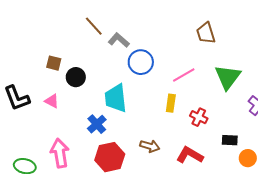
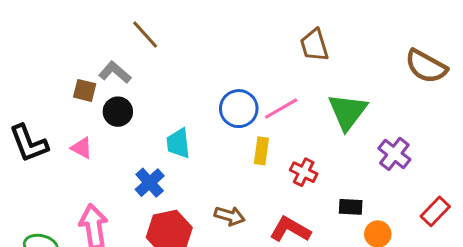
gray L-shape: (119, 40) -> (115, 72), moved
blue circle: (141, 62) -> (239, 109), moved
cyan trapezoid: (116, 98) -> (178, 143), size x0.7

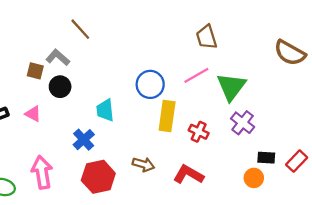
pink line: (281, 109) -> (196, 75), moved
yellow rectangle: (261, 151) -> (167, 116), size x1.5
purple cross: (394, 154) -> (243, 123), moved
black rectangle: (351, 207) -> (266, 158), moved

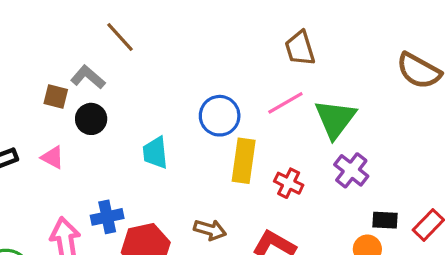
blue cross: (84, 140) -> (107, 217), moved, turned 30

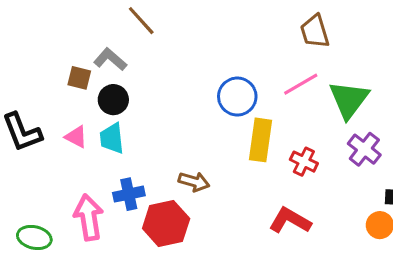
cyan trapezoid: (155, 153) -> (112, 138), moved
brown arrow: (210, 230) -> (194, 182), moved

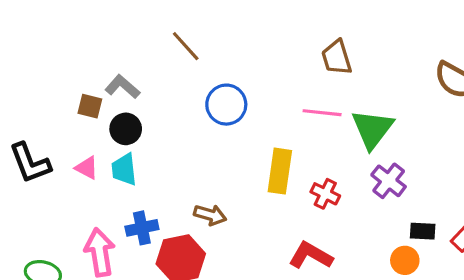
brown line: (141, 21) -> (186, 46), moved
pink line: (301, 84) -> (322, 113), turned 36
blue circle: (237, 97) -> (226, 105), moved

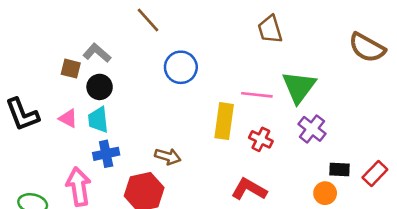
pink line: (322, 113) -> (257, 95), moved
blue cross: (142, 228) -> (106, 154), moved

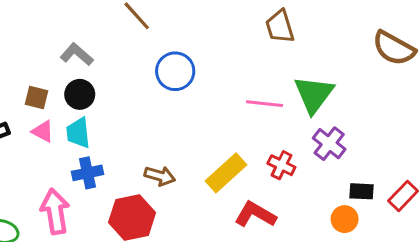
brown square: (71, 69) -> (37, 97), moved
yellow rectangle: (224, 121) -> (226, 173), moved, turned 40
red cross: (261, 139) -> (281, 165), moved

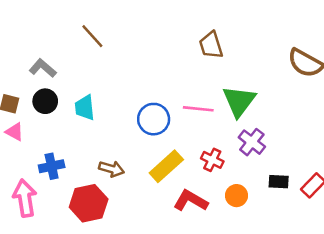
blue circle: (175, 71) -> (154, 119), moved
cyan trapezoid: (78, 133) -> (85, 108), moved
orange circle: (345, 219) -> (236, 196), moved

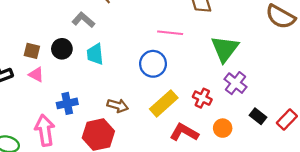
gray L-shape: (43, 68) -> (83, 20), moved
pink line: (198, 109) -> (170, 33), moved
black rectangle: (279, 182) -> (258, 116), turned 35

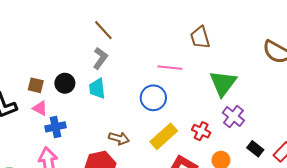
gray L-shape: (83, 20) -> (100, 58), moved, turned 85
blue cross: (67, 103) -> (56, 127), moved

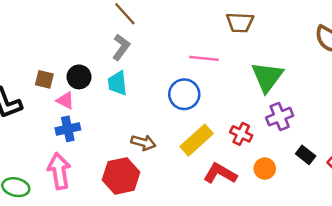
brown trapezoid: (200, 37) -> (240, 22), turned -70
pink triangle: (40, 108) -> (65, 100), moved
purple cross: (233, 117) -> (280, 117), turned 30

